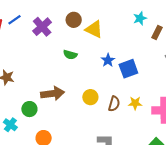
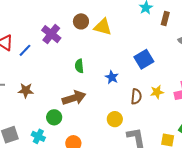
blue line: (15, 20) -> (25, 50), moved
green semicircle: (70, 55) -> (79, 66), moved, turned 80
blue star: (108, 60) -> (112, 77), moved
yellow circle: (90, 97) -> (115, 119), moved

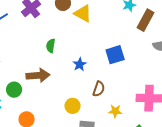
brown rectangle: (165, 18) -> (145, 20), size x1.5
yellow star: (157, 92) -> (115, 111), moved

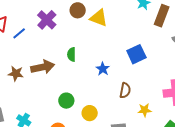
brown arrow: (38, 75) -> (43, 67), moved
green circle: (14, 90) -> (66, 101), moved
yellow circle: (73, 106) -> (90, 113), moved

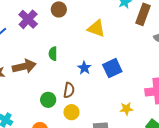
yellow triangle: (99, 18) -> (96, 29), moved
blue square: (136, 54) -> (112, 68), moved
brown semicircle: (125, 90) -> (69, 90), moved

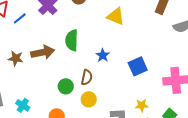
green semicircle: (53, 54) -> (72, 40), size x1.5
blue square: (112, 68) -> (138, 66), moved
yellow star: (126, 109) -> (142, 105), moved

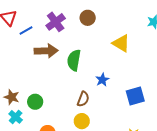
brown arrow: (43, 52) -> (46, 51), moved
brown star: (16, 58) -> (12, 97), moved
green circle: (66, 86) -> (35, 102), moved

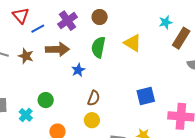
green semicircle: (74, 60) -> (98, 47), moved
blue star: (102, 80) -> (78, 70), moved
brown star: (12, 97) -> (26, 56), moved

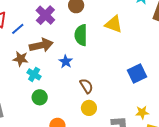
brown star: (26, 56) -> (21, 59), moved
brown semicircle: (94, 98) -> (86, 86), turned -42
cyan cross: (26, 115) -> (34, 74), moved

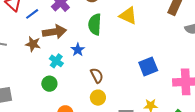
cyan cross: (34, 74) -> (56, 61), moved

